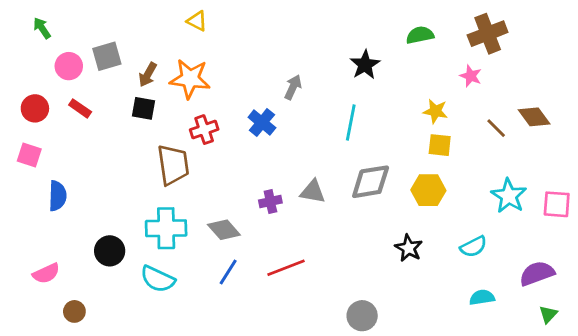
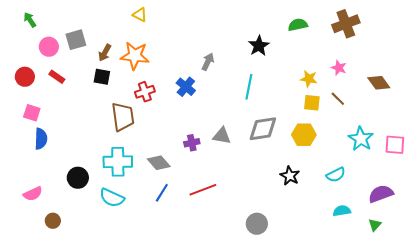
pink star: (471, 76) -> (339, 68), moved
brown line: (496, 128) -> (338, 99), moved
pink square: (29, 155) -> (32, 113), moved
green triangle: (548, 314) -> (375, 225), moved

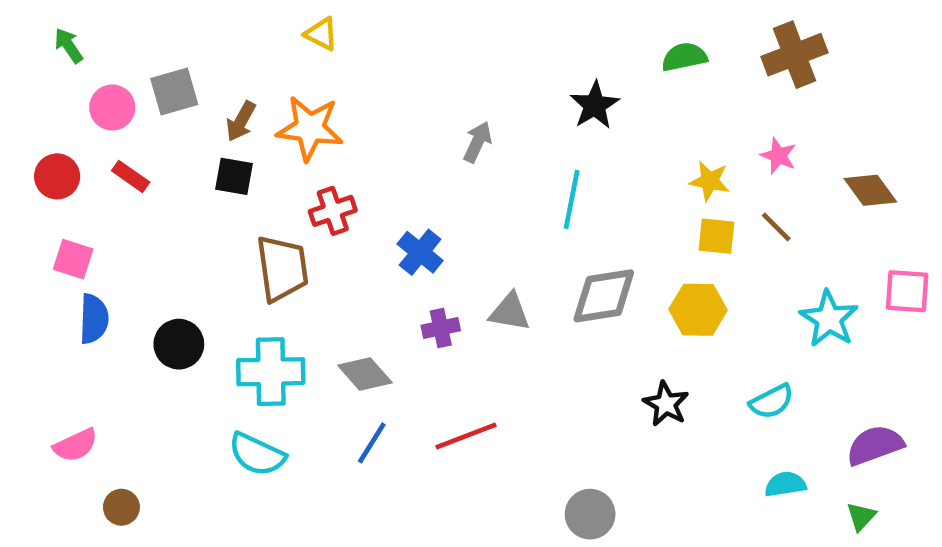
blue cross: (186, 87) -> (420, 252), moved
pink square: (395, 145) -> (907, 291), moved
black circle: (78, 178) -> (179, 344), moved

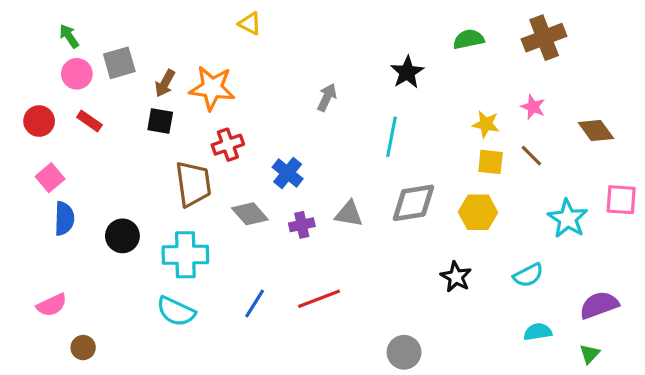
yellow triangle: (321, 34) -> (250, 23), moved
green arrow: (69, 45) -> (69, 36), moved
pink square: (73, 259) -> (50, 178), turned 32
gray diamond: (365, 374) -> (250, 214), moved

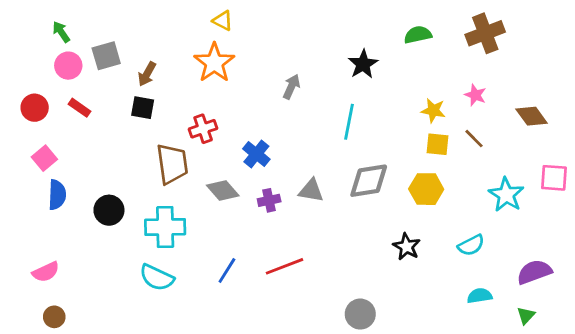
orange star: (212, 88) -> (214, 63), moved, turned 30
brown circle: (83, 348) -> (54, 317), moved

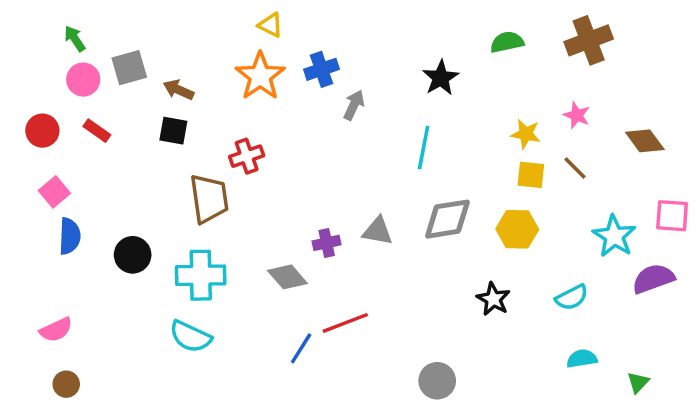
brown arrow: (147, 74) -> (179, 90), turned 85
blue cross: (256, 154) -> (321, 69), moved, turned 32
gray diamond: (223, 190) -> (287, 277), moved
blue line: (227, 271) -> (301, 348), moved
purple semicircle: (534, 272) -> (653, 279), moved

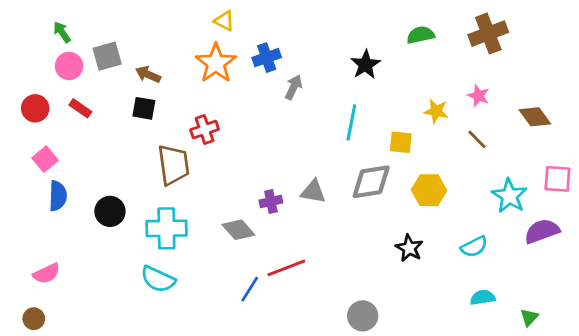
yellow square: (531, 175) -> (401, 142), moved
brown circle: (66, 384) -> (34, 319), moved

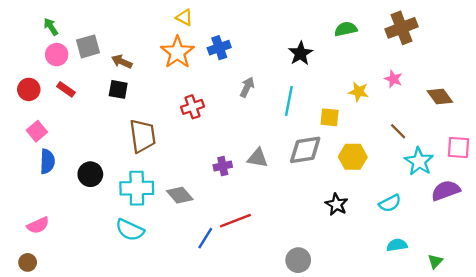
gray arrow: (293, 87) -> (247, 87), moved
red cross: (205, 130) -> (193, 107), moved
brown line: (477, 139) -> (398, 131), moved
gray diamond: (238, 230) -> (180, 195), moved

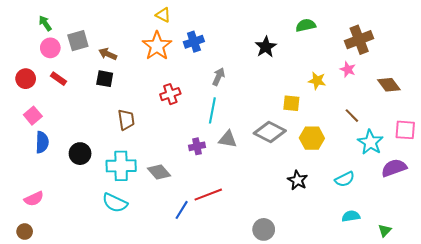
brown cross: (402, 28) -> (359, 40), moved
cyan line: (289, 101) -> (212, 110), moved
brown trapezoid: (143, 136) -> (126, 120), size x0.7
gray diamond: (305, 150) -> (270, 132), turned 36

